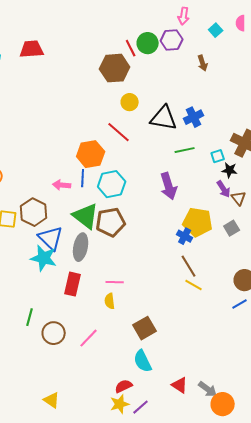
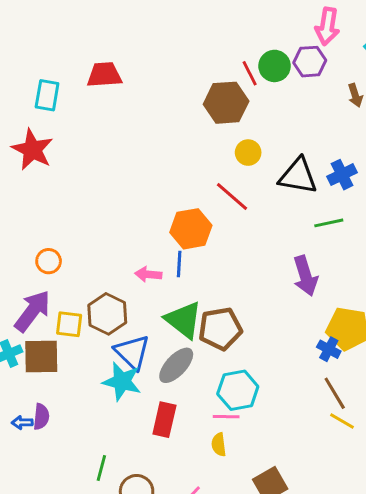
pink arrow: (184, 16) -> (327, 26), size x1.4
cyan hexagon: (112, 184) -> (238, 390), moved
gray ellipse: (81, 247) -> (176, 365), turned 32

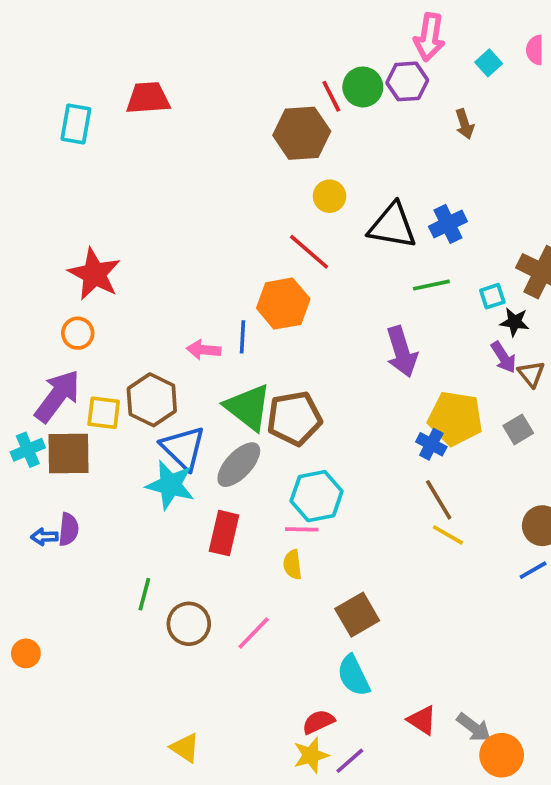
red star: (32, 150) -> (94, 274), moved
orange hexagon: (191, 229) -> (283, 304), moved

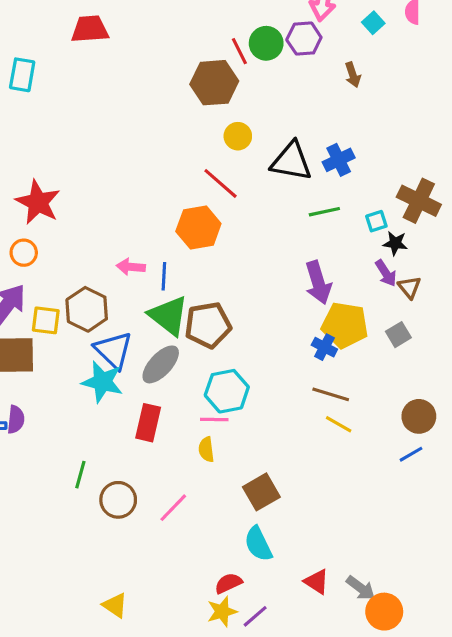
red trapezoid: (148, 98) -> (90, 29), moved
blue line: (242, 337) -> (164, 276), moved
purple arrow: (402, 352) -> (318, 283), moved
brown line: (439, 500) -> (331, 394), turned -42

